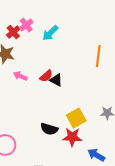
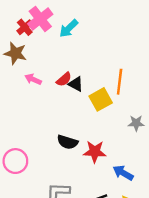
pink cross: (26, 25) -> (40, 19), size x1.5
orange line: (98, 56) -> (120, 82), moved
yellow square: (76, 118) -> (101, 99), moved

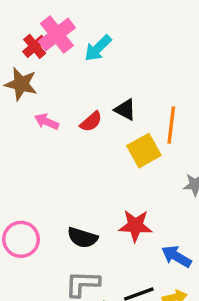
black triangle: (76, 84) -> (125, 110), moved
black semicircle: (67, 142) -> (82, 238), moved

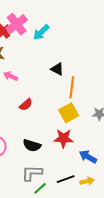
red semicircle: (91, 122) -> (26, 105), moved
orange line: (171, 125) -> (72, 87), moved
yellow square: (144, 151) -> (69, 113), moved

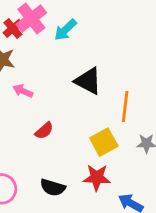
black triangle: (57, 69) -> (88, 81), size x1.5
orange line: (72, 87) -> (125, 107), moved

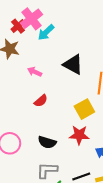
cyan arrow: (65, 30) -> (46, 32), moved
pink arrow: (23, 91) -> (35, 72), moved

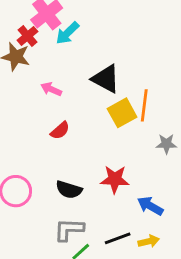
red cross: (18, 26) -> (28, 36), moved
yellow square: (84, 109) -> (122, 113), moved

